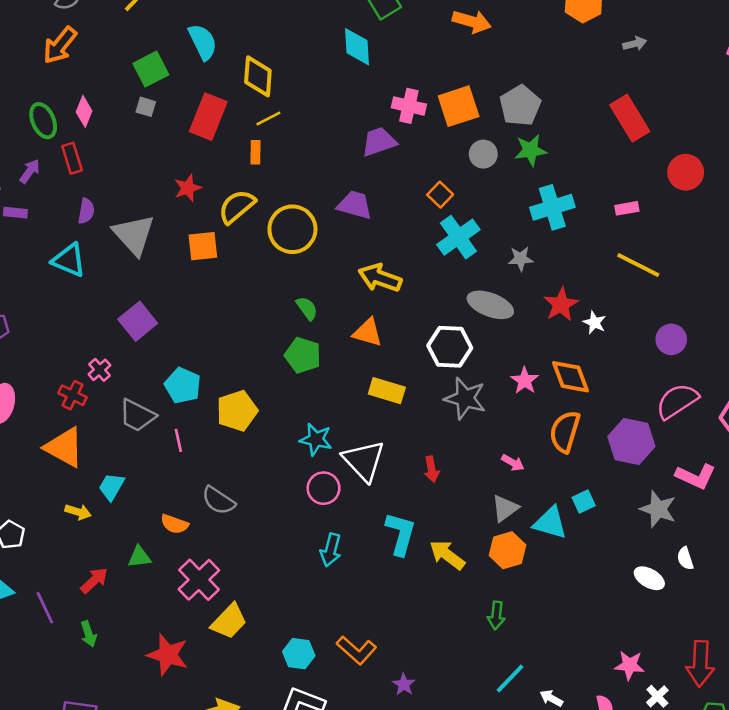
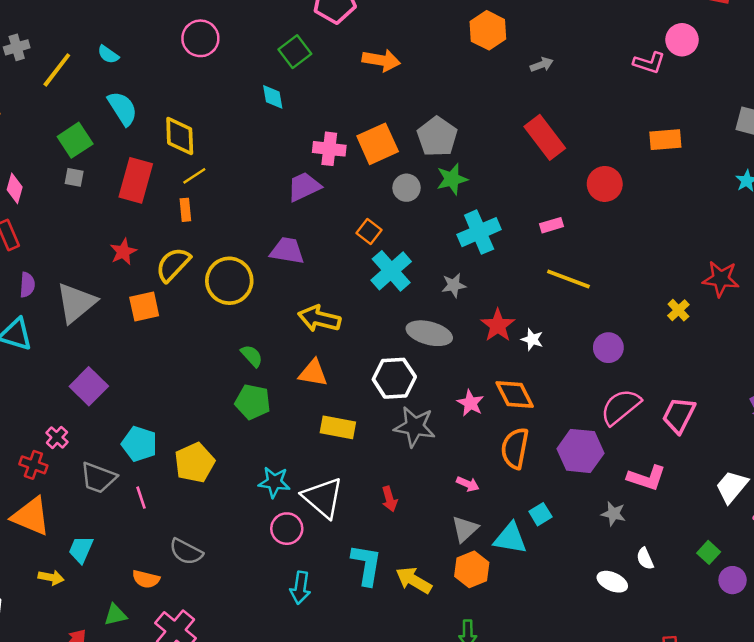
cyan diamond: (357, 47) -> (273, 97), size x0.7
gray triangle: (134, 235) -> (76, 303), turned 39
gray star: (658, 509) -> (613, 514), size x0.7

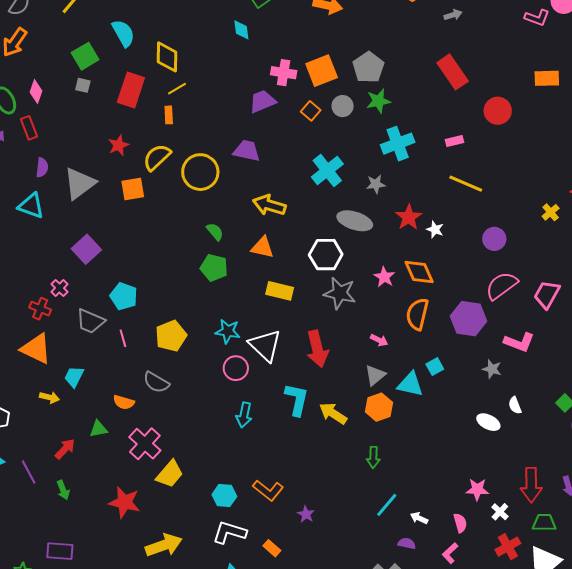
orange square: (369, 232) -> (311, 111), moved
yellow pentagon: (195, 463) -> (171, 336), moved
red arrow: (389, 499) -> (317, 349), size x1.8

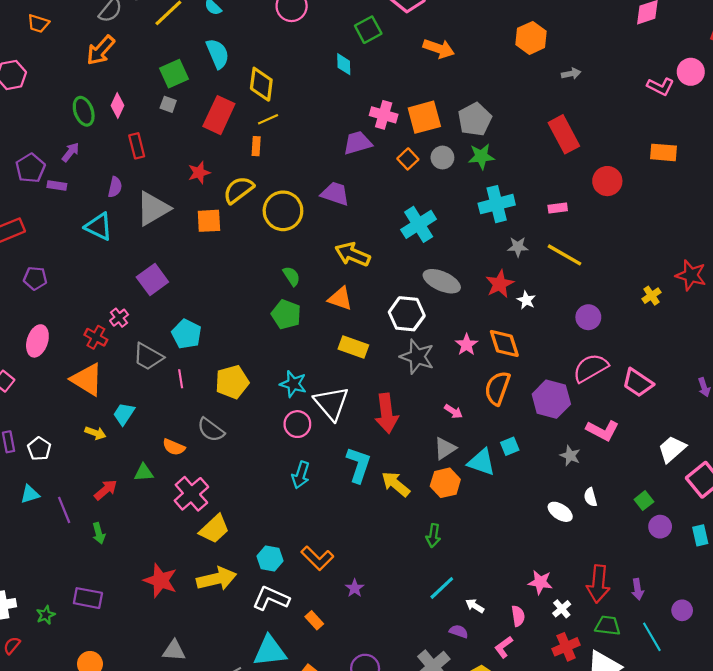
red rectangle: (29, 128) -> (137, 146), moved
gray star: (376, 184) -> (518, 247), moved
pink trapezoid: (547, 294) -> (638, 383), turned -92
red star: (124, 502) -> (160, 580), moved
yellow arrow: (164, 545) -> (217, 579), moved

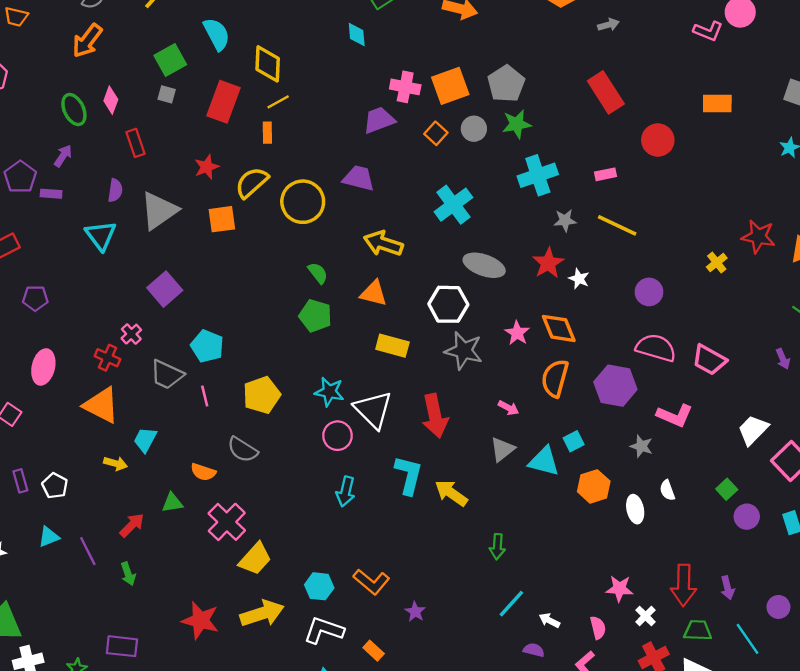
cyan triangle: (99, 227) -> (101, 235), turned 32
pink semicircle: (591, 368) -> (656, 348), turned 51
orange hexagon: (445, 483) -> (594, 486), moved
white ellipse: (560, 512) -> (635, 509), turned 50

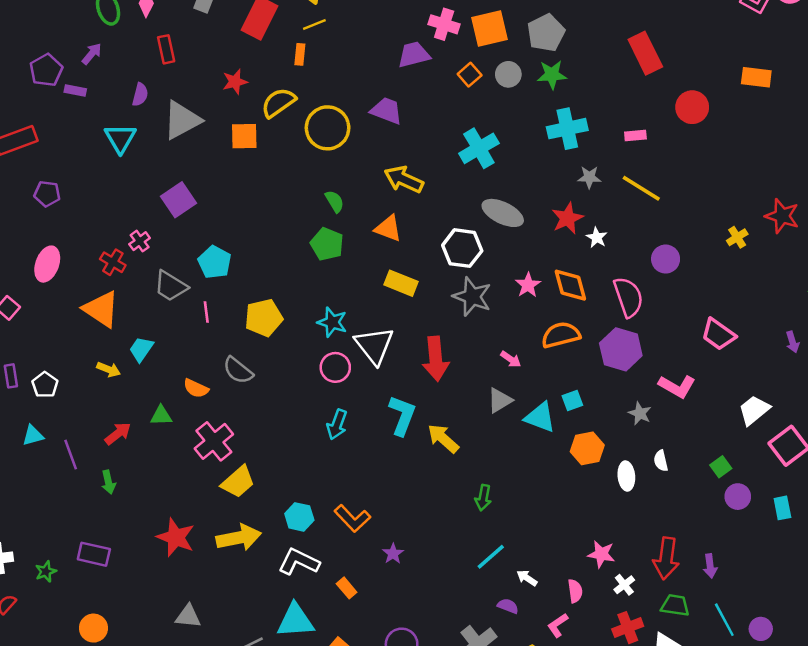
pink semicircle: (656, 348) -> (628, 297), moved, turned 48
orange semicircle: (555, 378) -> (561, 335), turned 54
purple circle: (778, 607) -> (761, 629), moved

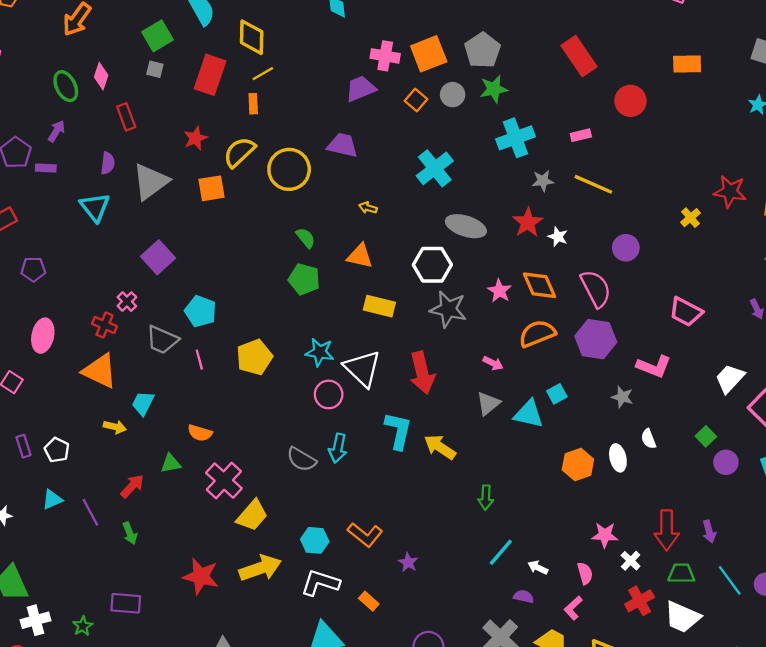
yellow arrow: (404, 179) -> (368, 208), size x0.5
gray semicircle: (238, 370) -> (301, 459), moved
orange hexagon: (587, 448) -> (578, 465), moved

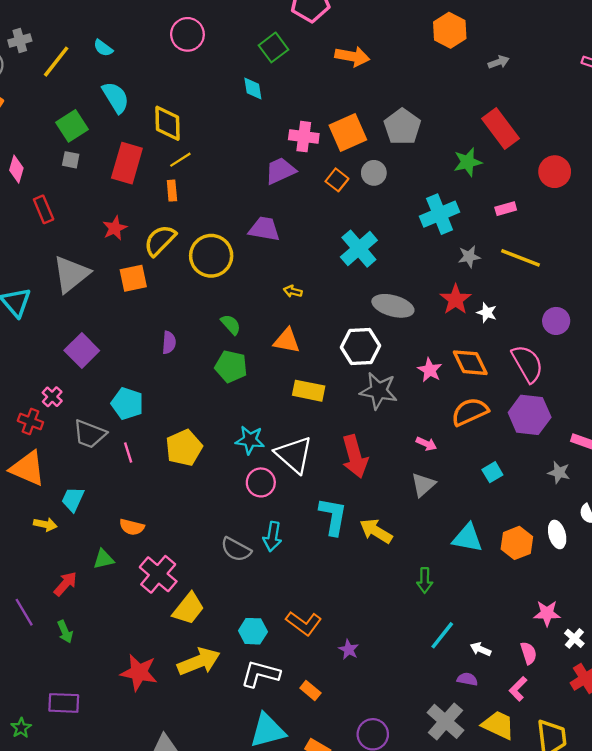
green star: (494, 89) -> (468, 162), moved
purple semicircle: (108, 163) -> (169, 343), moved
cyan triangle: (529, 414) -> (467, 538), moved

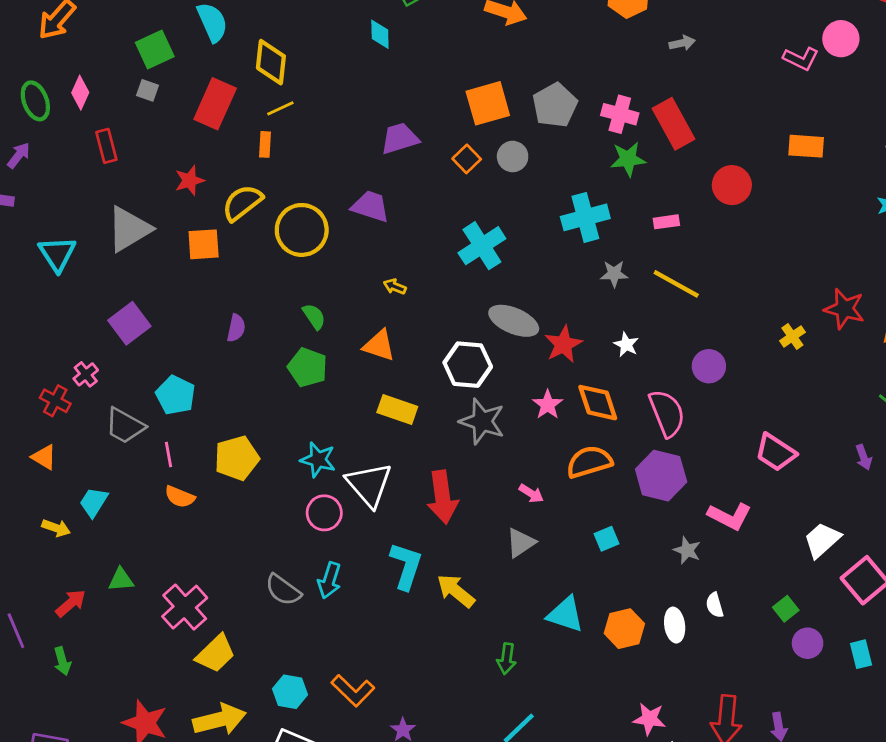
pink cross: (304, 137) -> (620, 114), moved
red star: (456, 299) -> (563, 344), moved
orange triangle: (28, 468) -> (44, 457), size x0.6
orange semicircle: (132, 527) -> (180, 497), moved

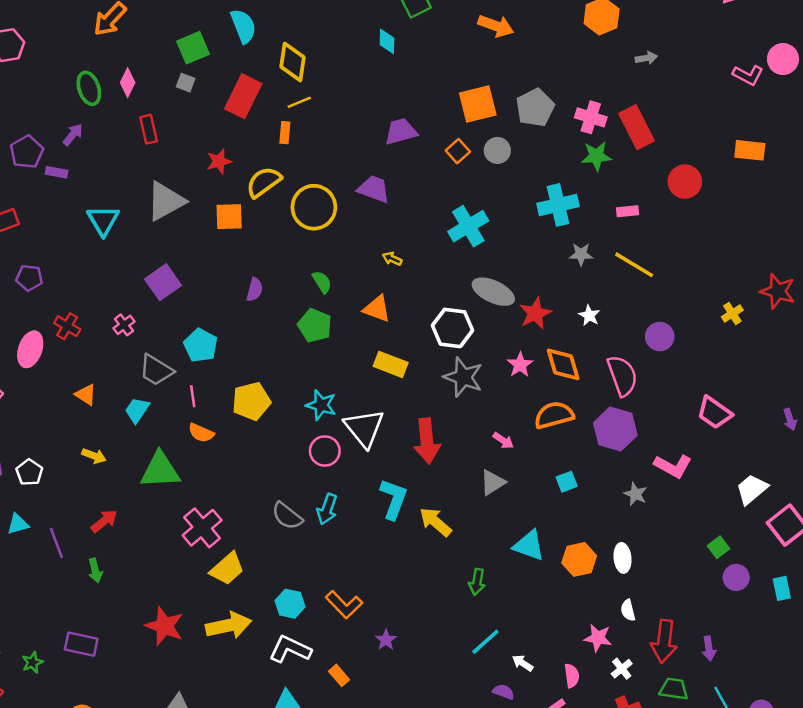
red cross: (55, 401) -> (67, 326), moved
cyan trapezoid: (94, 502) -> (137, 410), moved
green triangle: (121, 580) -> (160, 470), moved, size x1.8
white semicircle: (715, 605) -> (628, 610), moved

